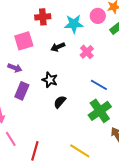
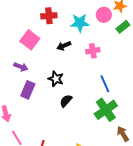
pink square: (24, 41) -> (30, 40), turned -36
pink cross: (87, 52) -> (93, 51), turned 32
blue line: (99, 85) -> (105, 84), turned 36

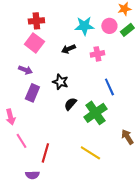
pink circle: (104, 15) -> (109, 26), moved
red cross: (49, 16) -> (36, 21), moved
green cross: (106, 110) -> (95, 113), moved

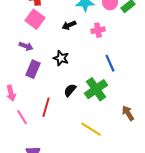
black semicircle: (70, 104) -> (70, 90), moved
red line: (45, 153) -> (46, 107), moved

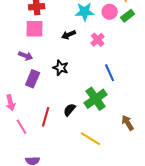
pink square: (35, 19) -> (35, 29), turned -36
pink cross: (98, 30) -> (98, 40), turned -32
black semicircle: (70, 90) -> (70, 110), moved

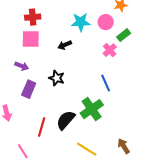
green rectangle: (128, 16) -> (124, 35), moved
pink cross: (98, 40) -> (110, 50), moved
black semicircle: (70, 110) -> (66, 120), size x1.5
brown arrow: (128, 123) -> (124, 146), moved
pink line: (22, 127) -> (23, 151), moved

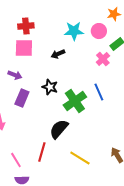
green cross: (92, 109) -> (75, 101), moved
red line: (42, 127) -> (42, 152), moved

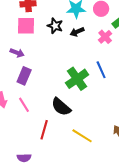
black arrow: (58, 54) -> (77, 32), moved
black star: (50, 87) -> (55, 26), moved
black semicircle: (59, 129) -> (61, 107), turned -90
pink line: (16, 160) -> (24, 105), moved

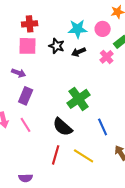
blue line: (101, 70) -> (103, 127), moved
red line: (44, 130) -> (56, 155), moved

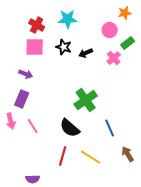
red cross: (30, 24) -> (37, 25), turned 35
cyan star: (78, 29) -> (68, 19), moved
purple rectangle: (26, 96) -> (22, 99), moved

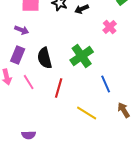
pink cross: (114, 58) -> (110, 27), moved
black semicircle: (70, 128) -> (45, 58), moved, turned 35
red line: (63, 156) -> (59, 88), moved

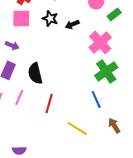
pink cross: (110, 27) -> (100, 42), size x1.6
green cross: (82, 56) -> (106, 71), moved
pink line: (29, 82) -> (19, 97), turned 56

